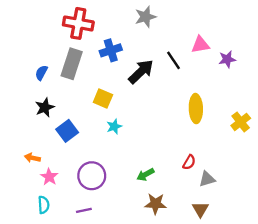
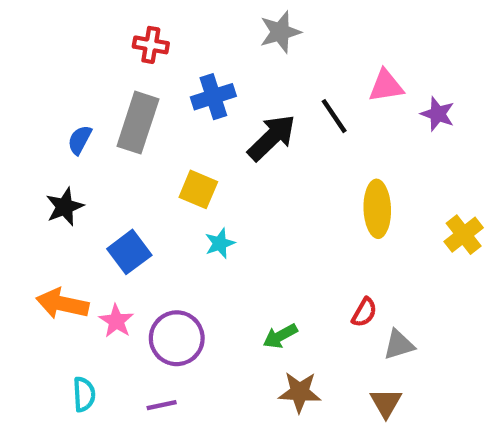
red cross: (78, 23) -> (151, 45), size x0.6
purple star: (227, 59) -> (438, 114), turned 30
black star: (45, 107) -> (65, 207), moved
orange arrow: (32, 158) -> (62, 304), size x1.6
pink star: (49, 177) -> (116, 321), moved

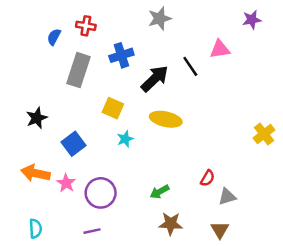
purple star: (438, 114) -> (252, 20), moved, turned -30
blue semicircle: (80, 140) -> (54, 37), moved
yellow ellipse: (377, 209) -> (166, 119), moved, turned -76
cyan semicircle: (84, 394) -> (35, 229), moved

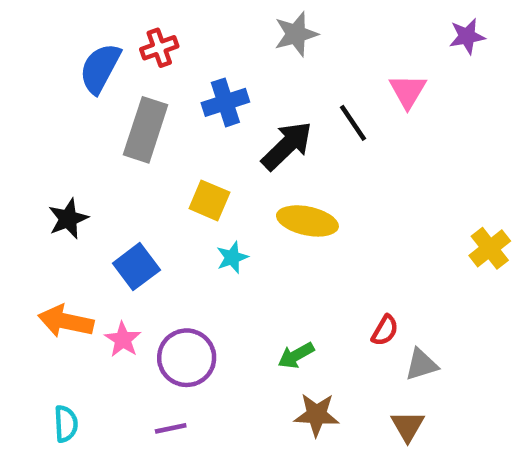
red cross: (86, 26) -> (159, 48), turned -30
blue semicircle: (54, 37) -> (100, 68), size x1.6
pink triangle: (220, 49) -> (408, 91), turned -50

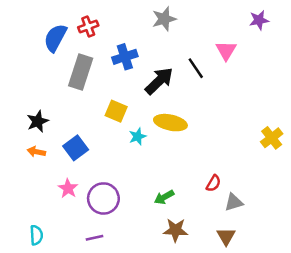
cyan star: (232, 257) -> (138, 137), moved
orange arrow: (66, 321) -> (36, 152), moved, size x0.6

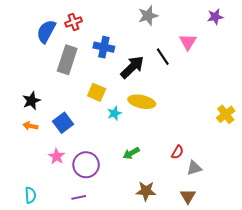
gray star: (164, 19) -> (148, 16), moved
blue cross: (125, 57) -> (104, 47), turned 30
green arrow: (164, 197) -> (131, 153), moved

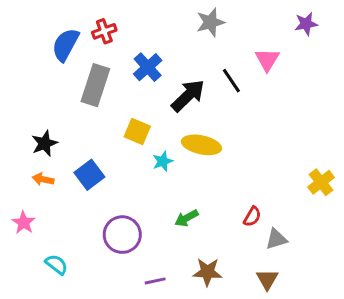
blue cross: (104, 47) -> (148, 67), turned 36
yellow cross: (226, 114) -> (321, 182), moved
pink star: (57, 156) -> (24, 223), moved
cyan semicircle: (30, 195) -> (56, 264), moved, turned -49
purple line: (79, 197) -> (155, 281), moved

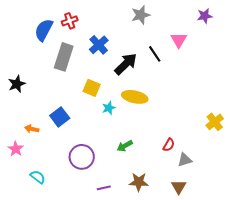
black star: (45, 143) -> (17, 84), moved
orange arrow: (43, 179) -> (32, 129), moved

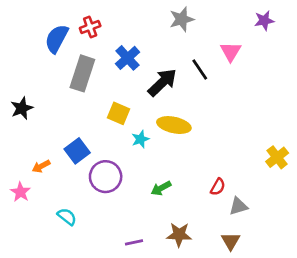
orange arrow: (32, 129) -> (41, 166), turned -40
purple circle: (82, 157) -> (106, 177), moved
cyan semicircle: (38, 177) -> (67, 217), moved

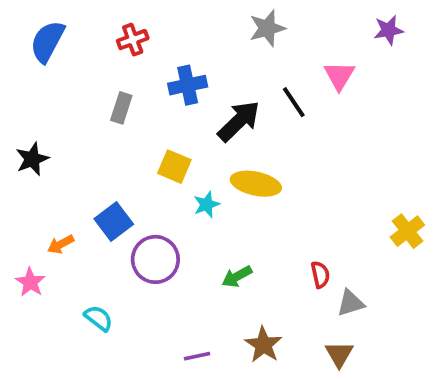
blue semicircle: (57, 39) -> (47, 41), moved
blue cross: (127, 58) -> (188, 85), turned 30
gray rectangle: (82, 73) -> (121, 108), size x0.6
red semicircle: (218, 187) -> (320, 275), turned -42
brown star: (179, 235) -> (263, 345), turned 30

